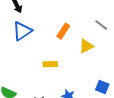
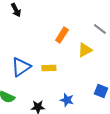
blue triangle: (22, 31) -> (21, 67), moved

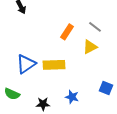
gray line: (100, 29) -> (95, 27), moved
yellow rectangle: (49, 68) -> (54, 65), size x1.5

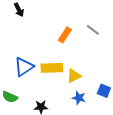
yellow triangle: (90, 47) -> (74, 76), moved
blue star: (72, 97) -> (79, 98), moved

